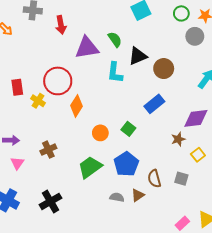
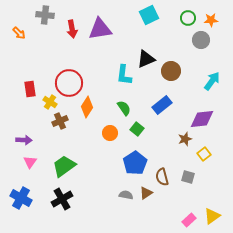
green semicircle: (115, 39) -> (124, 108), moved
purple triangle: (87, 48) -> (100, 29), moved
brown cross: (48, 150) -> (60, 121), moved
green trapezoid: (90, 167) -> (64, 166), moved

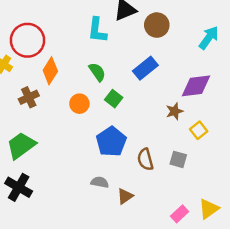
brown cross: (60, 121) -> (29, 97), moved
brown triangle: (146, 193) -> (125, 196), moved
black cross: (62, 199) -> (19, 187), turned -30

